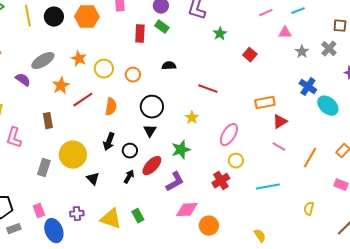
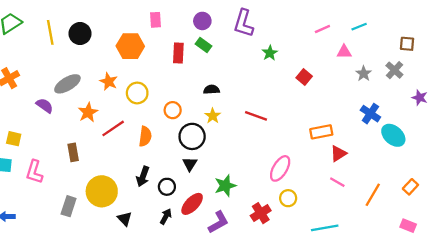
orange hexagon: (87, 17) -> (130, 46), moved
orange circle: (133, 75) -> (173, 110), moved
yellow star: (192, 118) -> (213, 116), moved
red cross: (221, 181) -> (261, 213), moved

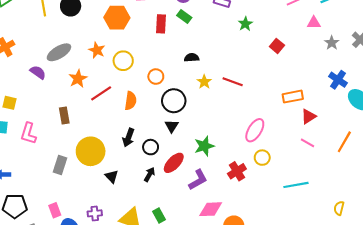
yellow star: (213, 116) -> (204, 82), moved
orange line: (373, 195) -> (344, 142), moved

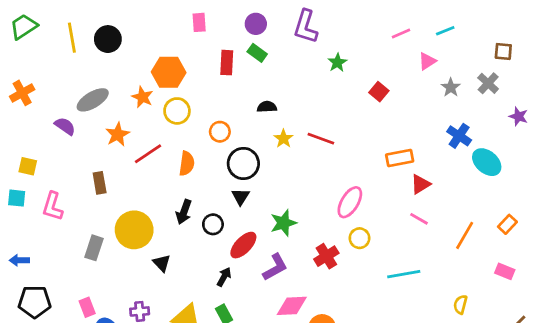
orange hexagon: (117, 18) -> (169, 72), moved
pink triangle: (314, 23) -> (427, 61), turned -32
orange line: (344, 142) -> (465, 235), moved
black arrow: (150, 174) -> (224, 277), moved

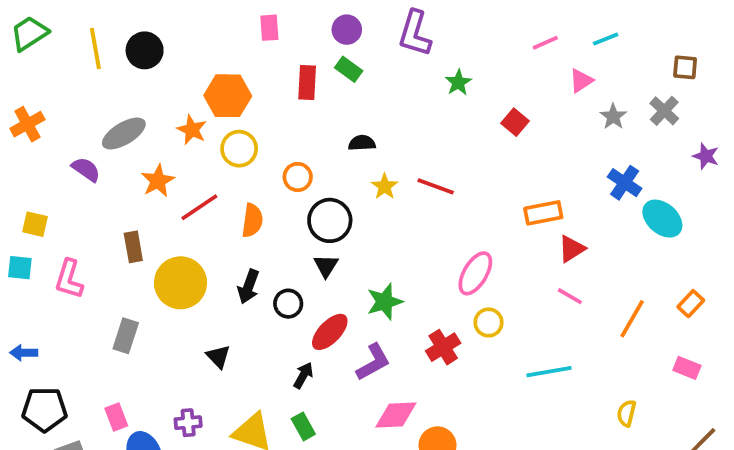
yellow circle: (134, 230) -> (181, 283), moved

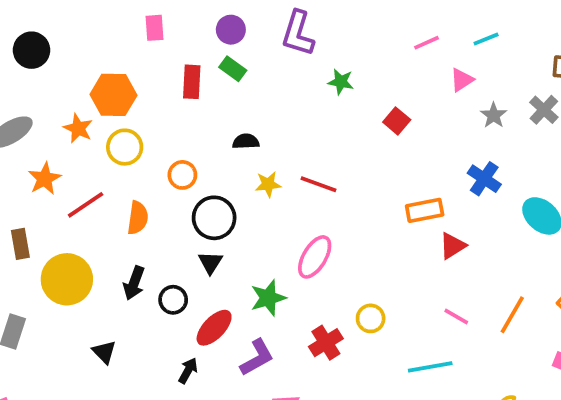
green star: (458, 82) -> (341, 82), turned -30
blue cross: (625, 183) -> (484, 179), moved
yellow star: (385, 186) -> (268, 184), turned 30
pink ellipse: (475, 273) -> (315, 257), moved
pink line: (570, 296) -> (456, 317), moved

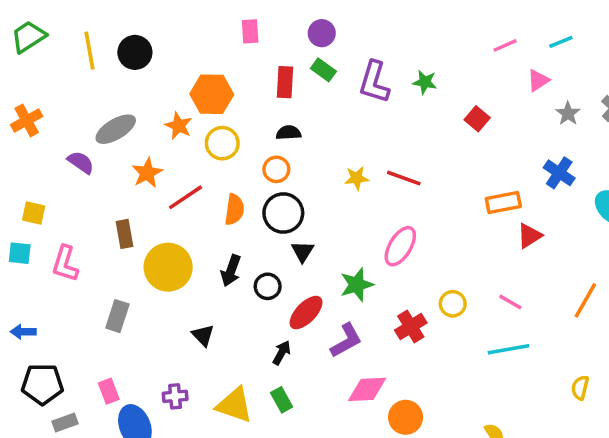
purple L-shape: (298, 33) -> (374, 82), moved
black semicircle: (246, 141) -> (289, 133), moved
black circle: (214, 218) -> (283, 213), moved
pink line: (456, 317) -> (510, 302), moved

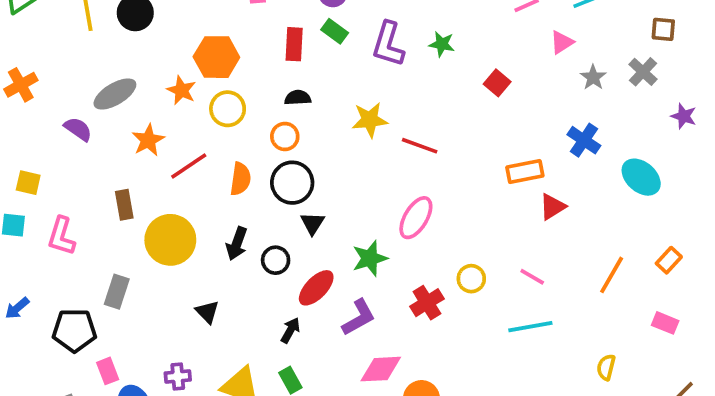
yellow star: (357, 178) -> (370, 120), moved, size x1.4
blue arrow: (23, 332) -> (17, 308), turned -40
black pentagon: (42, 384) -> (74, 330), moved

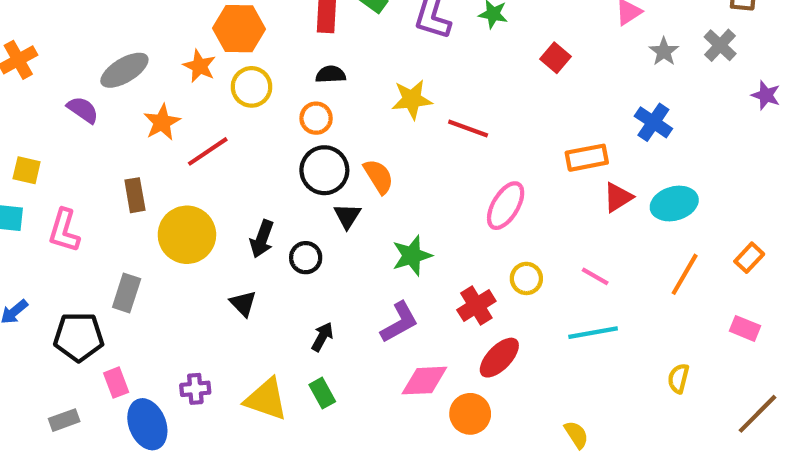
cyan ellipse: (641, 177) -> (674, 204), moved, turned -57
orange semicircle: (240, 179) -> (379, 176), moved, turned -40
pink ellipse: (416, 218) -> (506, 206), moved
red ellipse: (316, 288) -> (499, 358), moved
black triangle: (207, 312) -> (243, 303), moved

